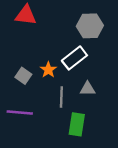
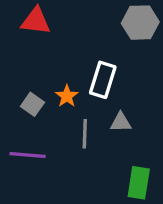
gray hexagon: (90, 26) -> (140, 23), moved
white rectangle: (74, 58) -> (103, 80), turned -35
green rectangle: (77, 124) -> (139, 183), moved

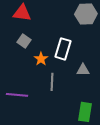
gray square: (32, 104) -> (24, 41), moved
gray triangle: (121, 122) -> (83, 70), moved

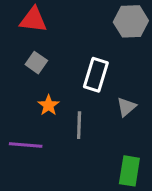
orange star: (41, 59) -> (49, 105), moved
gray triangle: (83, 70) -> (126, 107), turned -40

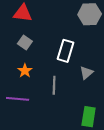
orange star: (49, 105) -> (25, 71), moved

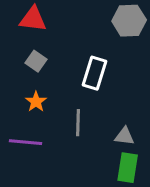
gray triangle: (86, 73) -> (125, 136), moved, turned 48

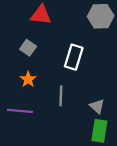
red triangle: (33, 19) -> (41, 15), moved
gray triangle: (125, 136) -> (97, 106), turned 35

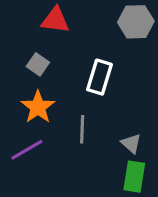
orange star: (28, 79) -> (38, 107), size x1.5
purple line: (20, 111) -> (27, 150), turned -35

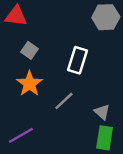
red triangle: (55, 20) -> (16, 16), moved
gray line: (82, 129) -> (64, 101), turned 45
purple line: (27, 150) -> (21, 135), moved

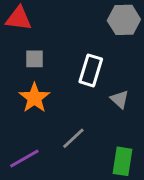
gray square: (29, 50) -> (34, 59), turned -35
gray line: (64, 101) -> (73, 138), moved
gray triangle: (102, 112) -> (120, 99), moved

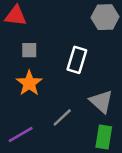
gray triangle: (120, 99) -> (101, 101), moved, size x1.5

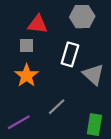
red triangle: (16, 16) -> (38, 24), moved
gray hexagon: (105, 17) -> (82, 17), moved
gray triangle: (101, 101) -> (93, 74), moved

